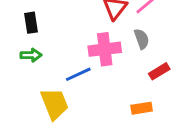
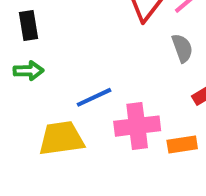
pink cross: (105, 49) -> (137, 126), moved
yellow trapezoid: (55, 104) -> (61, 138), turned -76

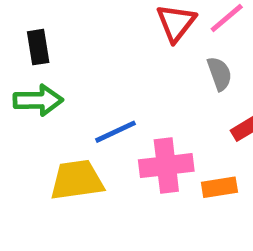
green arrow: (28, 71) -> (38, 100), size x1.4

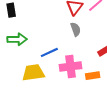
black rectangle: (38, 47) -> (11, 10), moved
gray semicircle: (219, 74) -> (76, 29), moved

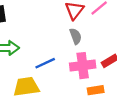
pink cross: (71, 67) -> (83, 66), moved

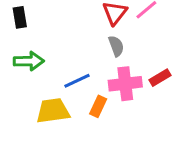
orange rectangle: (96, 90) -> (98, 106), moved, turned -56

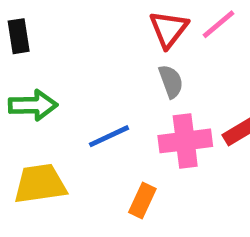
orange rectangle: (98, 106) -> (142, 200), moved
yellow trapezoid: (53, 111) -> (40, 184), moved

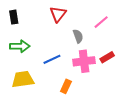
pink line: (219, 24) -> (101, 22), moved
red triangle: (169, 29) -> (58, 14), moved

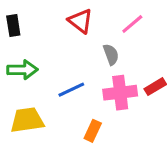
red triangle: (58, 14) -> (80, 21), turned -30
pink line: (101, 22) -> (132, 24), moved

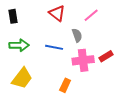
blue line: (71, 90) -> (54, 47), moved, turned 36
yellow trapezoid: (27, 120) -> (22, 78), turned 135

